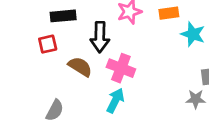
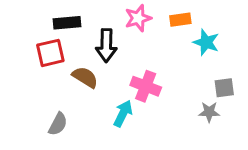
red square: (48, 44) -> (50, 53), size x1.4
pink cross: (121, 68) -> (146, 86), moved

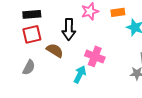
black rectangle: (67, 23) -> (32, 14), moved
gray semicircle: (58, 124) -> (29, 67), moved

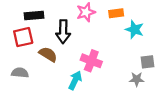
black rectangle: (32, 14) -> (34, 15), moved
gray semicircle: (29, 67) -> (20, 73), turned -112

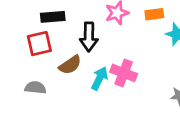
brown semicircle: (48, 54) -> (70, 65), turned 114
cyan arrow: (75, 80) -> (100, 78), moved

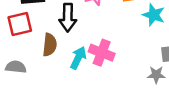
brown semicircle: (70, 65) -> (50, 45), turned -50

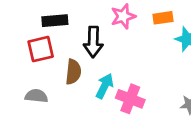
pink cross: (102, 53) -> (130, 99), moved

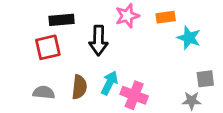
brown semicircle: (73, 72) -> (79, 87), moved

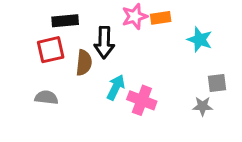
orange rectangle: (166, 17) -> (161, 18), moved
brown semicircle: (79, 87) -> (84, 63), moved

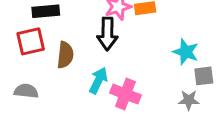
cyan star: (200, 40) -> (186, 52), moved
black arrow: (104, 42) -> (107, 34), moved

